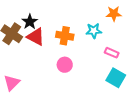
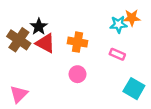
cyan star: (94, 31) -> (118, 24), moved
pink rectangle: (112, 53) -> (117, 54), moved

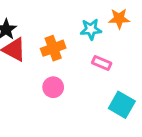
cyan star: (118, 24) -> (91, 29), moved
orange cross: (77, 42) -> (53, 48), turned -30

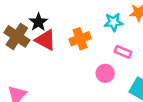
pink circle: (53, 87) -> (105, 73), moved

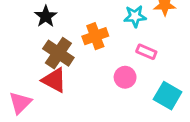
brown cross: (17, 36) -> (58, 53), moved
red triangle: (46, 40) -> (54, 80), moved

